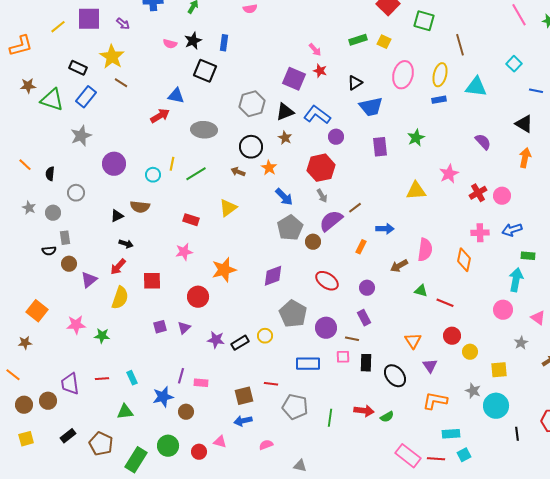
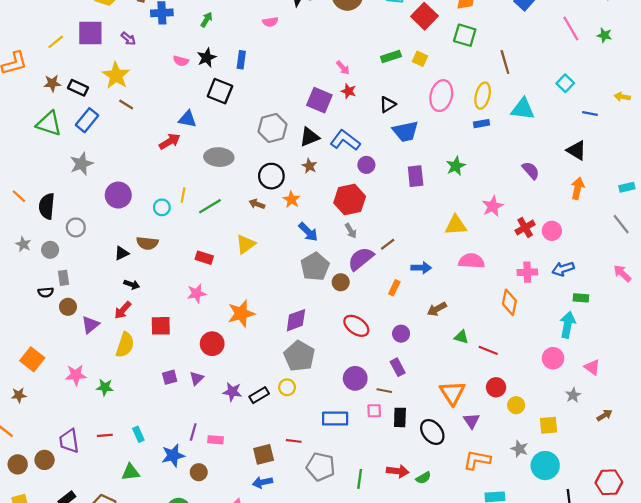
brown star: (28, 86) -> (52, 83), moved
black semicircle: (50, 174) -> (47, 206), size x1.6
pink semicircle: (425, 250) -> (471, 261), moved, turned -95
gray pentagon: (293, 314) -> (299, 356), moved
orange triangle: (413, 341) -> (452, 393), size x1.4

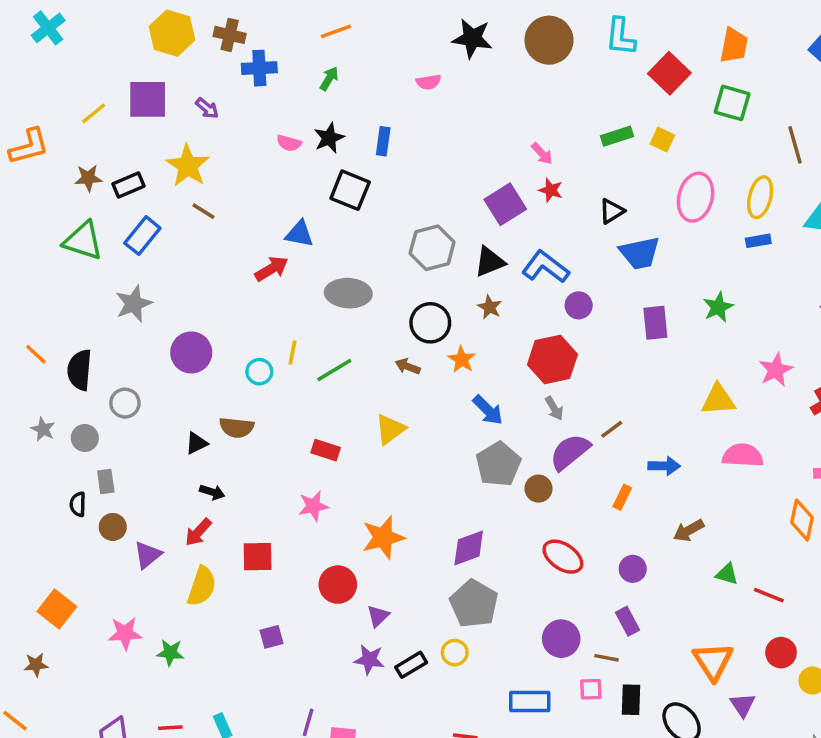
black rectangle: (78, 88) -> (128, 185), turned -48
purple square: (319, 100) -> (505, 204), turned 35
black semicircle: (46, 292) -> (78, 504), turned 96
purple triangle: (197, 378) -> (378, 616), moved

